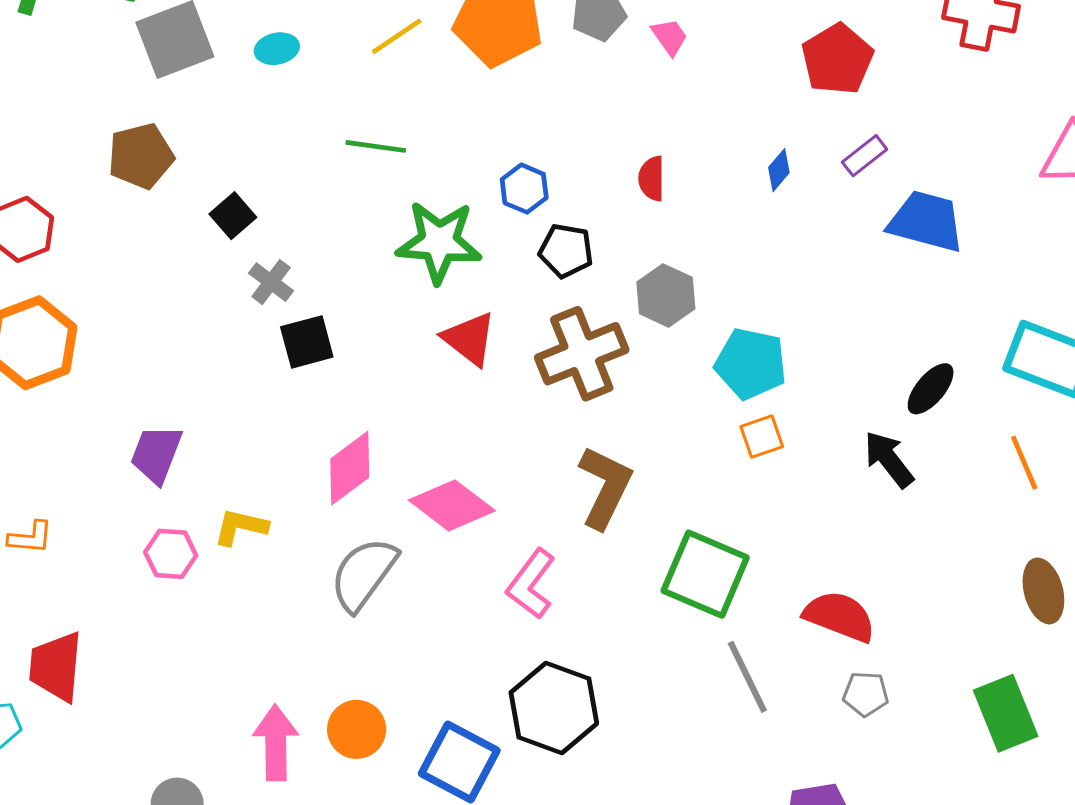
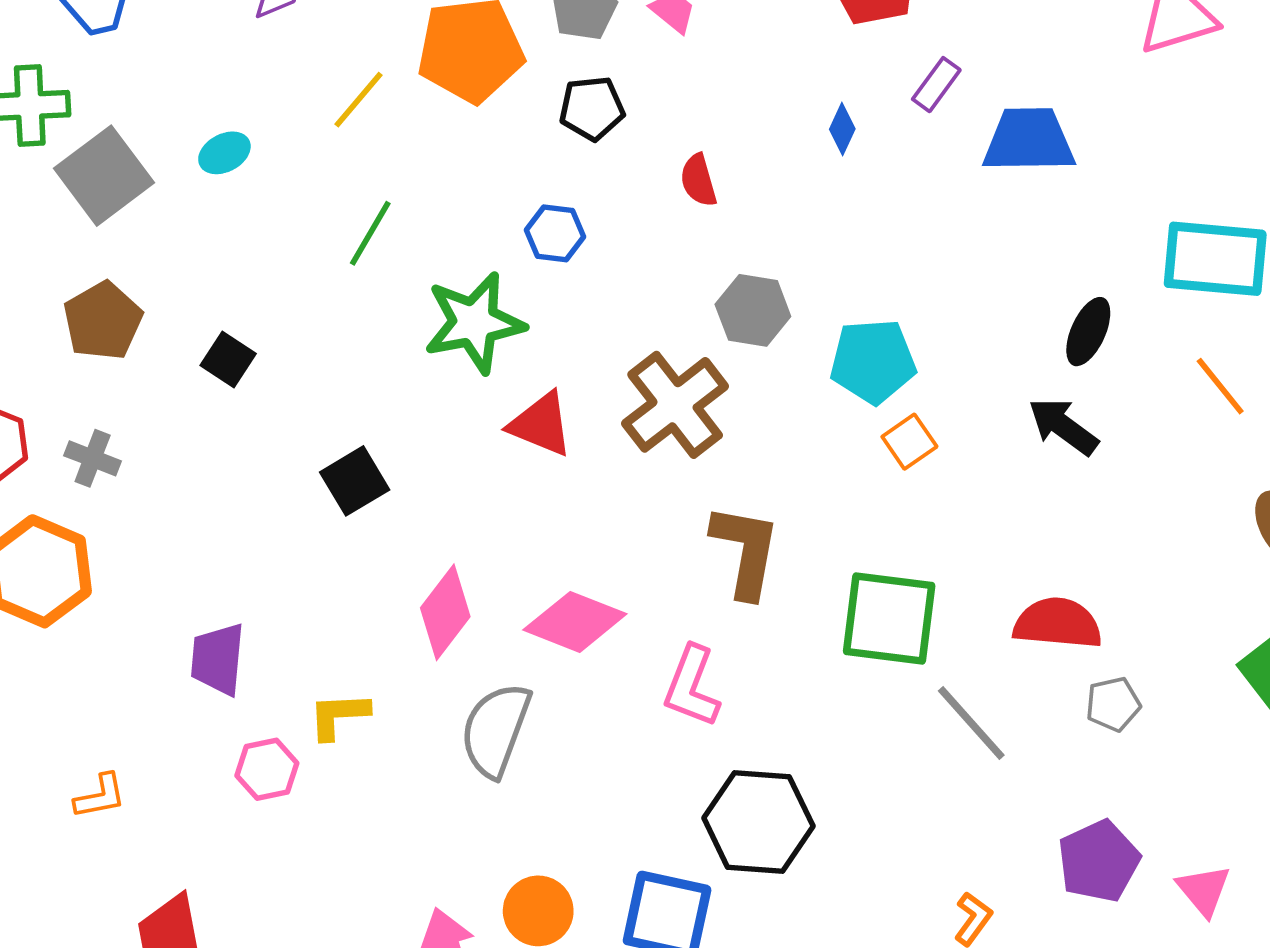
green line: (376, 146) -> (370, 233), turned -52
black pentagon: (566, 251) -> (592, 108), moved
gray cross: (271, 282) -> (93, 458), moved

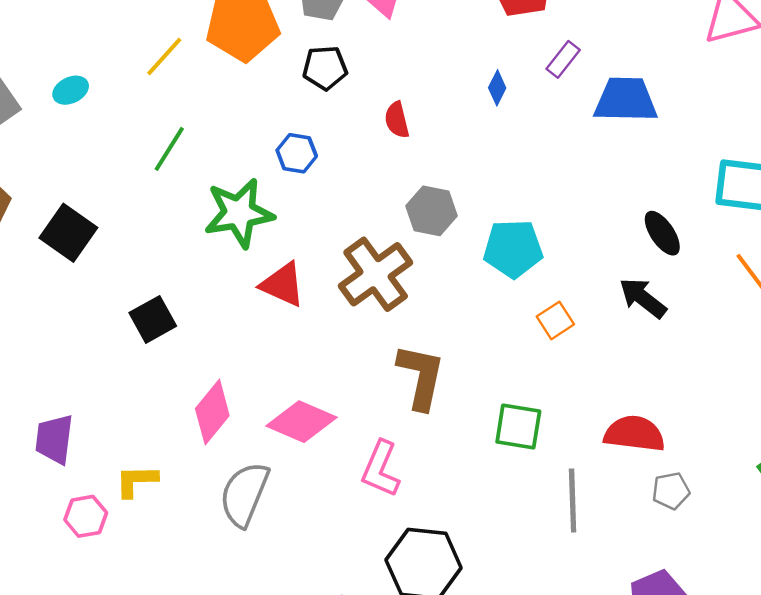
black ellipse: (1088, 332) -> (662, 233), turned -60
black square: (228, 360) -> (68, 233), size x1.5
orange square: (909, 442) -> (555, 320), moved
green square: (889, 619) -> (518, 427), size x0.7
gray line: (971, 723) -> (573, 500), turned 38

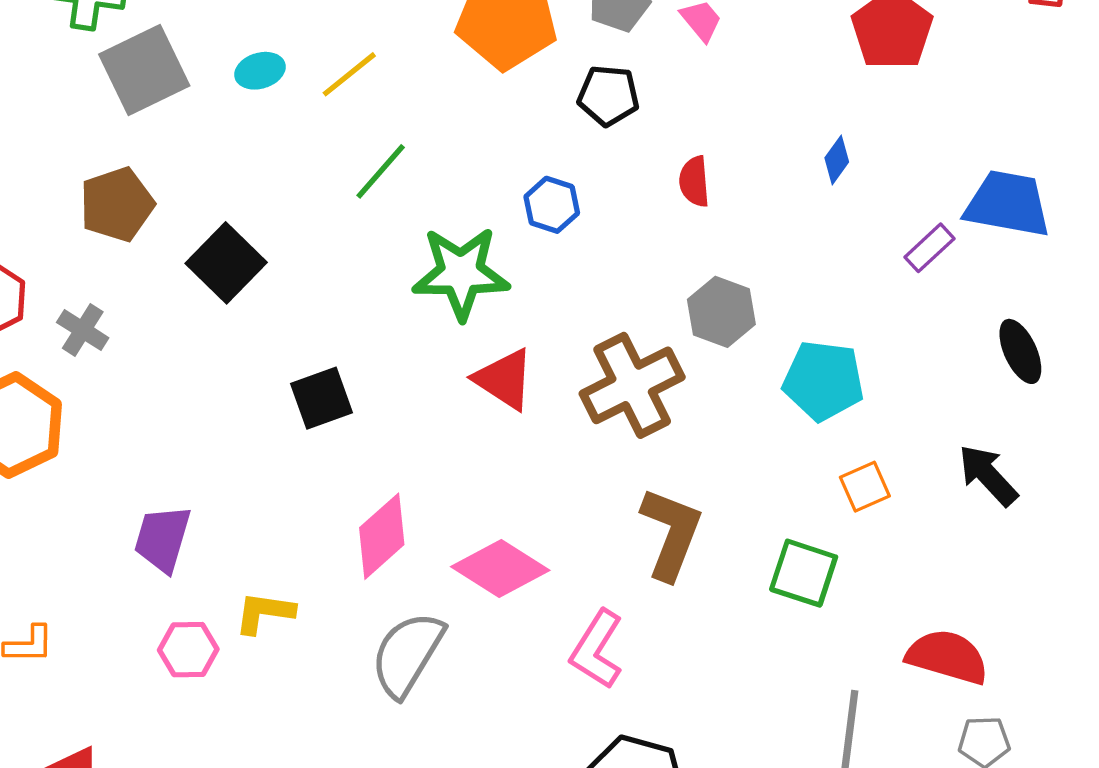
yellow line: (164, 56) -> (349, 74), moved
purple rectangle: (563, 59) -> (930, 248), moved
black ellipse: (662, 233) -> (1020, 351), moved
green square: (518, 427) -> (804, 573), moved

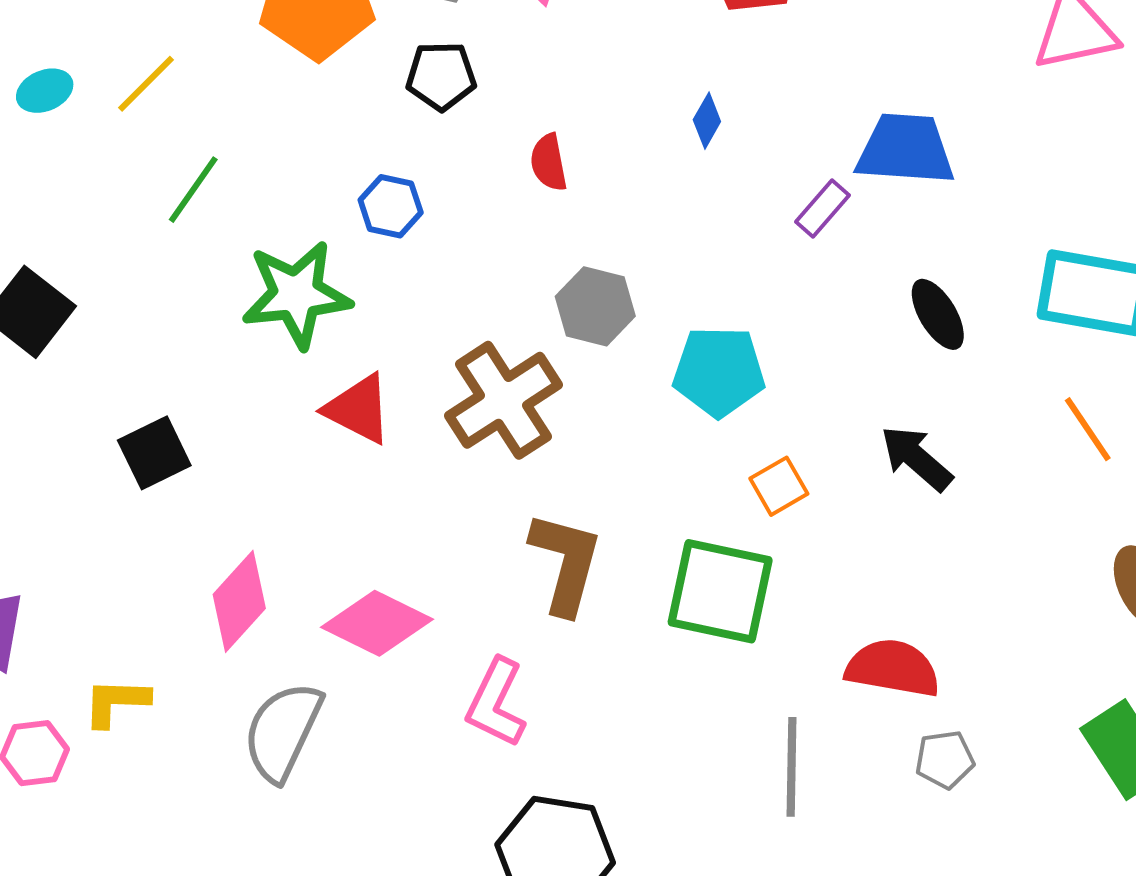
green square: (804, 573) -> (720, 591), size x1.4

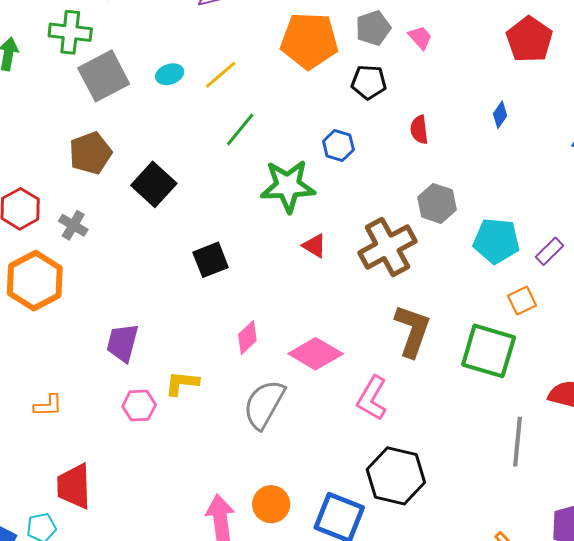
purple rectangle: (823, 208) -> (550, 251), moved
red triangle: (358, 409) -> (314, 246), size x0.7
pink diamond: (239, 601) -> (247, 337), size x0.7

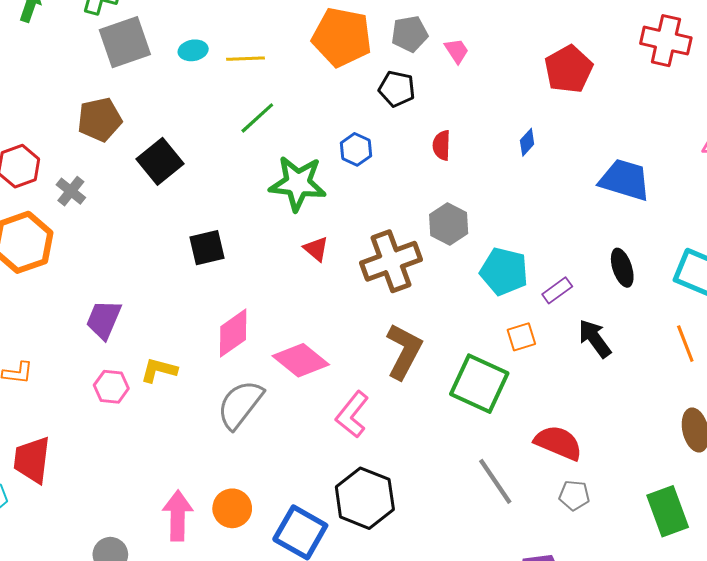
yellow line: (221, 75) -> (246, 59), turned 30
pink diamond: (247, 337) -> (233, 333), size x1.4
gray line: (517, 442) -> (495, 481), turned -48

